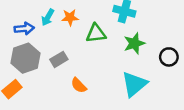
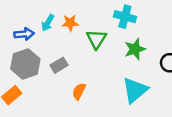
green triangle: (96, 33) -> (96, 39), turned -50
orange semicircle: (79, 85) -> (79, 91), turned 70

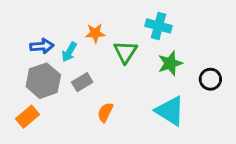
cyan arrow: (48, 23) -> (69, 52), moved
cyan triangle: (135, 90) -> (170, 111), turned -48

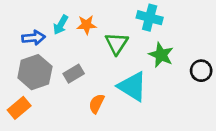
cyan arrow: (69, 52) -> (61, 25), moved
green star: (170, 63) -> (161, 55), turned -30
cyan triangle: (170, 111) -> (132, 86), moved

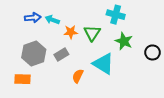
cyan arrow: (61, 25) -> (52, 20), turned 80
orange star: (87, 25) -> (71, 32), moved
blue arrow: (34, 38) -> (33, 18), moved
orange rectangle: (19, 108) -> (23, 79), turned 42

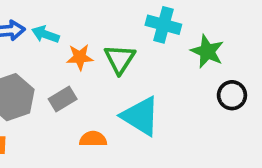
green star: (124, 41) -> (207, 51), moved
orange semicircle: (78, 76) -> (93, 139), turned 64

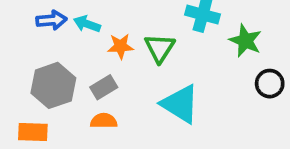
orange semicircle: (93, 139) -> (104, 121), moved

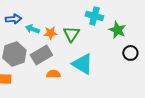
cyan arrow: (87, 24) -> (32, 29), moved
gray rectangle: (104, 87) -> (41, 55), size x1.5
orange semicircle: (104, 121) -> (53, 74), moved

